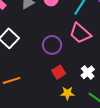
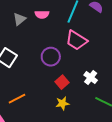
yellow star: (67, 93) -> (62, 103), moved

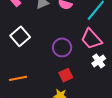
white cross: (91, 78) -> (99, 61), moved

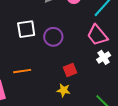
white square: (20, 36) -> (26, 29), turned 30
purple circle: (62, 47) -> (53, 37), moved

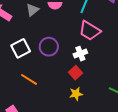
white cross: (104, 57) -> (80, 54), moved, turned 32
orange line: (22, 71) -> (29, 79), moved, turned 60

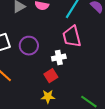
pink trapezoid: (90, 31) -> (72, 37), turned 35

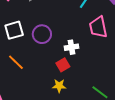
pink trapezoid: (72, 37) -> (98, 27), moved

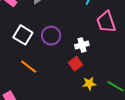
white square: (14, 30) -> (23, 35), turned -36
yellow star: (59, 86) -> (89, 84), moved

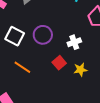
red square: (75, 64) -> (59, 63), moved
yellow star: (89, 84) -> (80, 70), moved

